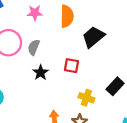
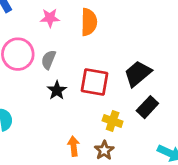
black trapezoid: (93, 37) -> (138, 74), moved
red square: (72, 66) -> (94, 82), size x1.5

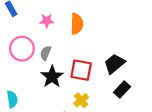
black star: (57, 90) -> (52, 77), size x1.5
yellow cross: (113, 121) -> (81, 100), moved, turned 32

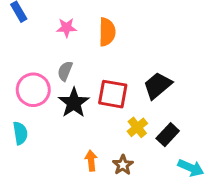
pink circle: (22, 49) -> (33, 90), moved
black rectangle: (122, 90) -> (168, 135), moved
yellow cross: (81, 100) -> (137, 127), moved

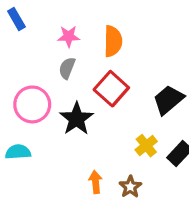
gray semicircle: (65, 71) -> (67, 68), moved
red square: (113, 94) -> (111, 89), moved, turned 32
cyan semicircle: (20, 133) -> (18, 152), turned -85

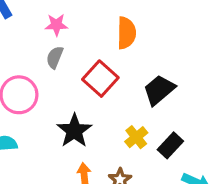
orange semicircle: (113, 41) -> (126, 33), moved
black star: (77, 119) -> (74, 131), moved

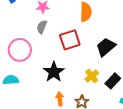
red square: (100, 79) -> (70, 40), turned 30

